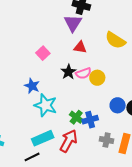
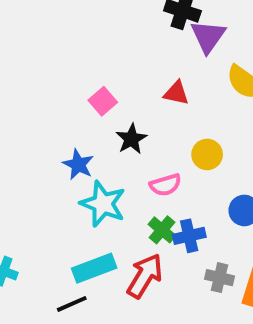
purple triangle: (73, 23) -> (208, 36), moved
black star: (68, 72) -> (131, 139), moved
pink semicircle: (83, 73) -> (165, 185), moved

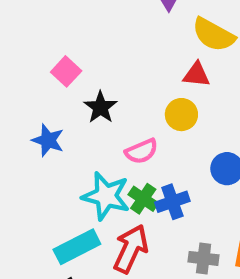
red triangle: (176, 93) -> (196, 75), moved
cyan star: (103, 204) -> (106, 196), moved
gray cross: (220, 278) -> (204, 258), moved

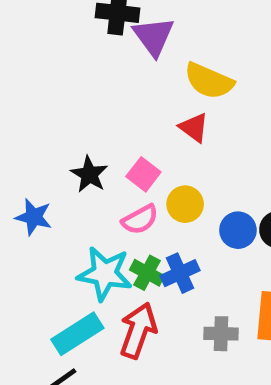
pink square: (66, 71) -> (143, 174), moved
red triangle: (196, 75) -> (194, 128), turned 36
yellow circle: (181, 115) -> (185, 204), moved

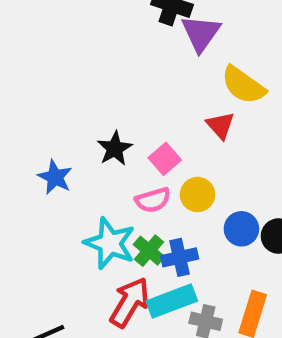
cyan rectangle: (77, 334) -> (172, 301), moved

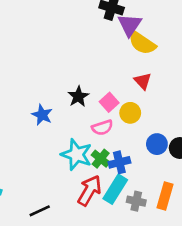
yellow semicircle: (243, 85) -> (142, 43), moved
yellow circle: (198, 195) -> (130, 113), moved
cyan rectangle: (172, 301) -> (115, 189), turned -36

